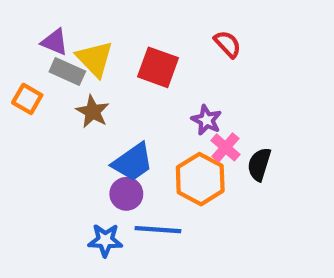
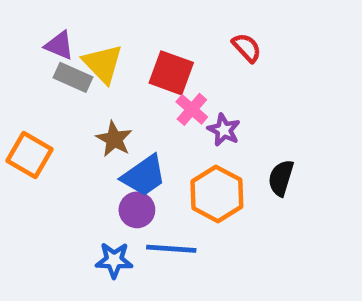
orange square: (27, 99) -> (30, 155), moved, size x1.4
brown star: (93, 112) -> (114, 139), moved
pink cross: (225, 147) -> (192, 109), moved

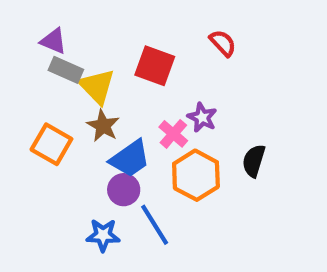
yellow triangle: (103, 64) -> (97, 86), moved
pink cross: (192, 109) -> (173, 134), moved
orange square: (30, 155) -> (51, 144), moved
blue line: (171, 249) -> (155, 225), turned 54

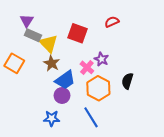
purple triangle: (53, 41) -> (27, 21), turned 40
red semicircle: (223, 43) -> (112, 22), turned -72
orange square: (51, 144) -> (14, 63), moved
blue line: (155, 225) -> (91, 117), moved

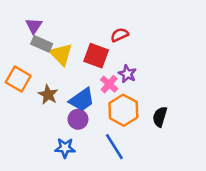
red semicircle: (112, 22) -> (120, 35), moved
red square: (78, 33) -> (96, 56), moved
brown star: (52, 63) -> (48, 95), moved
black semicircle: (127, 81) -> (160, 117), moved

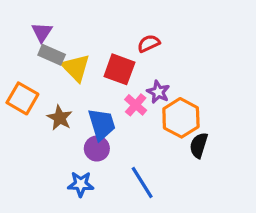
blue trapezoid: (82, 100) -> (102, 124), turned -72
orange hexagon: (123, 110) -> (181, 118), moved

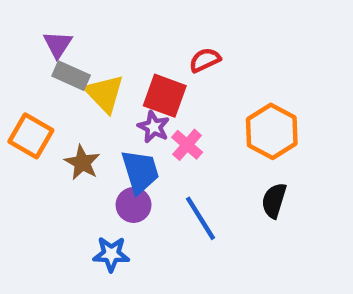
purple star: (158, 92) -> (154, 127), moved
orange hexagon: (181, 118) -> (272, 131), moved
blue line: (142, 182) -> (200, 218), moved

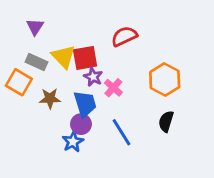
red semicircle: (205, 60) -> (124, 36), size x1.4
gray rectangle: (71, 76) -> (36, 62), moved
red square: (165, 96) -> (85, 58), moved, turned -30
brown star: (82, 163) -> (50, 98), turned -30
blue star: (111, 254) -> (73, 142), moved, turned -30

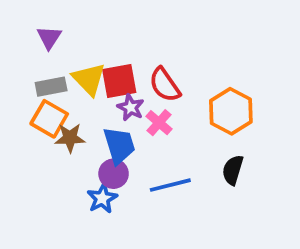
red semicircle: (124, 36) -> (165, 85), moved, turned -100
gray rectangle: (36, 62) -> (51, 87), turned -35
orange square: (19, 82) -> (49, 119), moved
blue line: (121, 132) -> (170, 185), turned -72

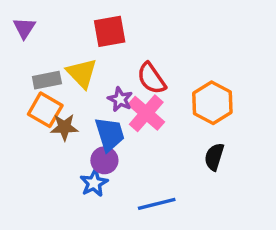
purple triangle: (49, 37) -> (24, 28), moved
red square: (119, 81) -> (110, 31), moved
pink cross: (159, 123) -> (146, 113), size x1.5
blue line: (170, 185) -> (157, 204), moved

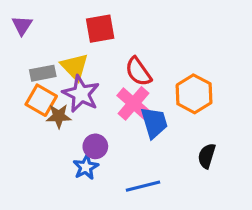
purple star: (120, 99) -> (81, 94), moved, size x1.6
blue trapezoid: (110, 134) -> (154, 123), moved
black semicircle: (214, 157) -> (207, 156), moved

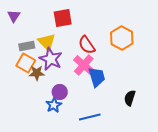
orange hexagon: (194, 94) -> (122, 38), moved

